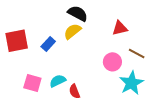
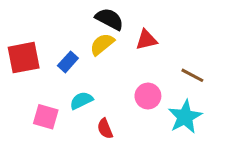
red triangle: (120, 28) -> (146, 40), moved
pink circle: (112, 62) -> (148, 96), moved
cyan semicircle: (58, 81) -> (81, 100), moved

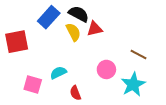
red triangle: (146, 40) -> (95, 29), moved
yellow semicircle: (102, 44) -> (73, 32), turned 102
blue rectangle: (68, 62) -> (49, 17), moved, size x1.5

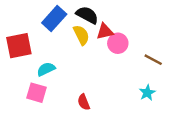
pink circle: (106, 69) -> (118, 43), moved
cyan semicircle: (58, 73) -> (46, 69), moved
cyan star: (133, 84) -> (147, 93), size x0.6

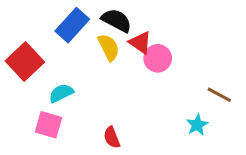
red triangle: (105, 31) -> (140, 43), turned 48
red square: (19, 46) -> (25, 61), turned -32
brown line: (153, 60) -> (219, 95), moved

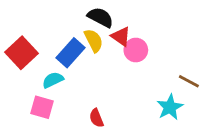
blue rectangle: (72, 25) -> (70, 53), moved
cyan star: (197, 125) -> (170, 107), size x1.4

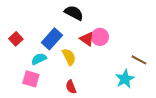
red triangle: (121, 36) -> (87, 39), moved
yellow semicircle: (94, 40) -> (69, 57), moved
red square: (22, 53) -> (16, 39), size x0.6

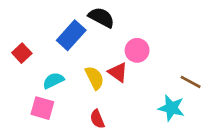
blue rectangle: (52, 39) -> (71, 35), moved
red triangle: (87, 39) -> (118, 72), moved
cyan star: (125, 79) -> (171, 108), turned -30

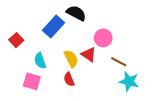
cyan semicircle: (53, 81) -> (40, 61), turned -84
brown line: (191, 82) -> (119, 62), moved
red semicircle: (97, 119) -> (69, 79), moved

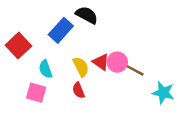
pink circle: (103, 38) -> (117, 62), moved
red square: (16, 40) -> (18, 46), size x1.5
cyan star: (129, 81) -> (163, 93), moved

